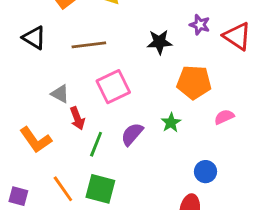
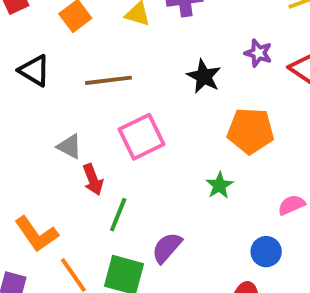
black star: (159, 42) -> (204, 76), turned 30
pink semicircle: (224, 117) -> (291, 205), moved
purple semicircle: (132, 134) -> (167, 248), moved
orange L-shape: (36, 140) -> (36, 234), moved

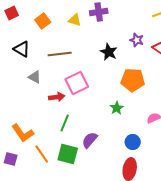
gray triangle: (69, 146) -> (35, 77), moved
red arrow: (93, 180) -> (57, 97), moved, turned -77
blue circle: (266, 252) -> (133, 142), moved

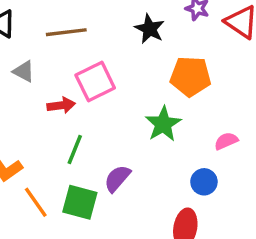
green star: (117, 108) -> (163, 124), size x1.5
blue circle: (133, 142) -> (204, 182), moved

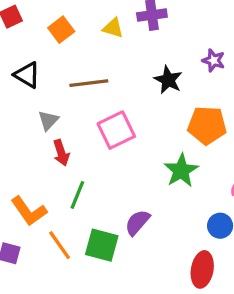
gray triangle: (24, 71) -> (48, 120), turned 45
red arrow: (61, 105) -> (61, 153), moved, turned 80
green line: (75, 150) -> (77, 195), moved

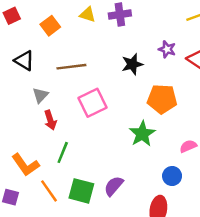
yellow triangle: (113, 28) -> (88, 15), moved
black star: (168, 80) -> (132, 64), turned 30
purple semicircle: (137, 222) -> (114, 186), moved

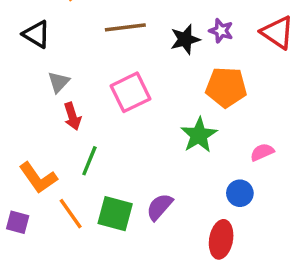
purple star: (167, 49) -> (221, 31), moved
brown line: (71, 67) -> (125, 27), moved

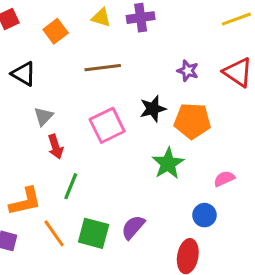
black star: (185, 39) -> (153, 109), moved
orange L-shape: (38, 178) -> (25, 201), turned -68

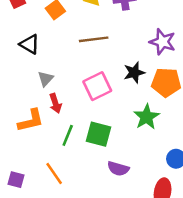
purple star: (188, 71) -> (163, 42), size x1.5
orange L-shape: (25, 201) -> (31, 121), moved
purple semicircle: (133, 227) -> (118, 169), turned -115
green square: (94, 233) -> (98, 134), moved

